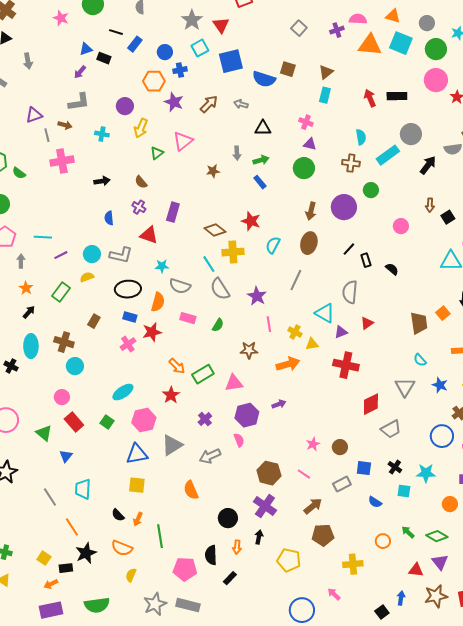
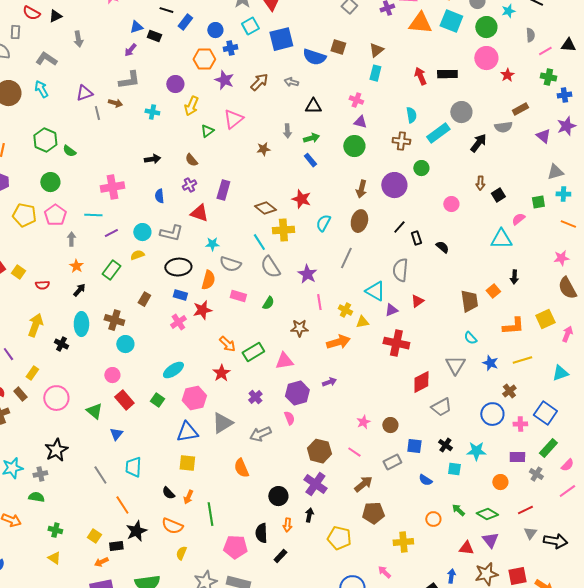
pink cross: (62, 161) -> (112, 187), moved
purple cross: (139, 207) -> (189, 185), turned 32

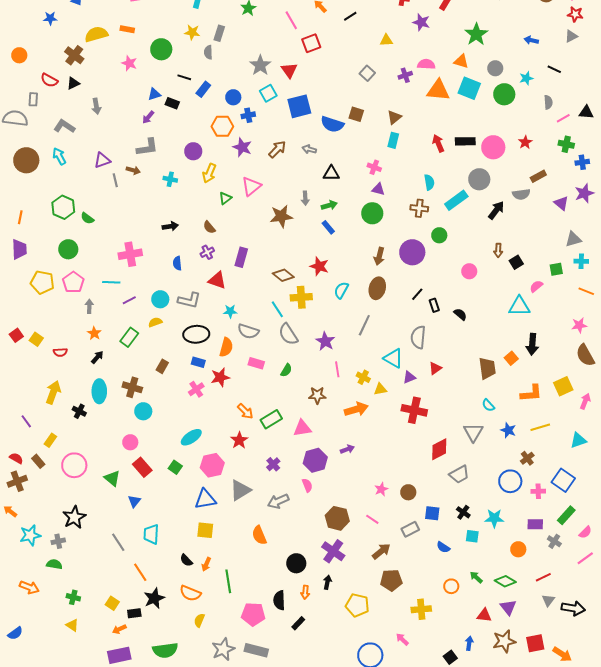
pink circle: (486, 58) -> (493, 147), moved
brown star: (263, 149) -> (281, 216), size x1.6
black arrow: (514, 277) -> (532, 344), size x1.5

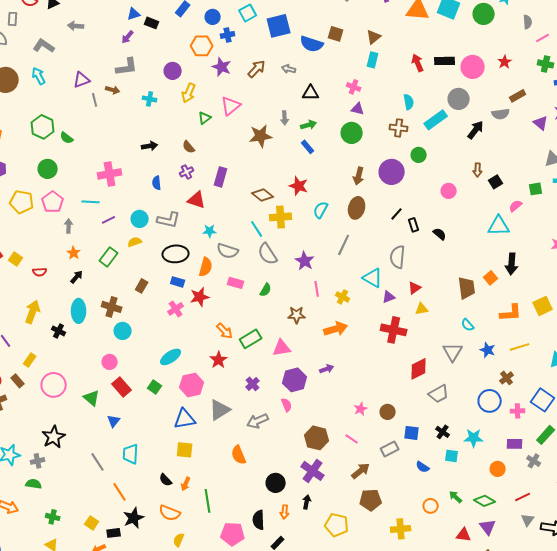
gray arrow: (96, 106) -> (76, 26), turned 105
yellow triangle: (380, 389) -> (422, 309), moved

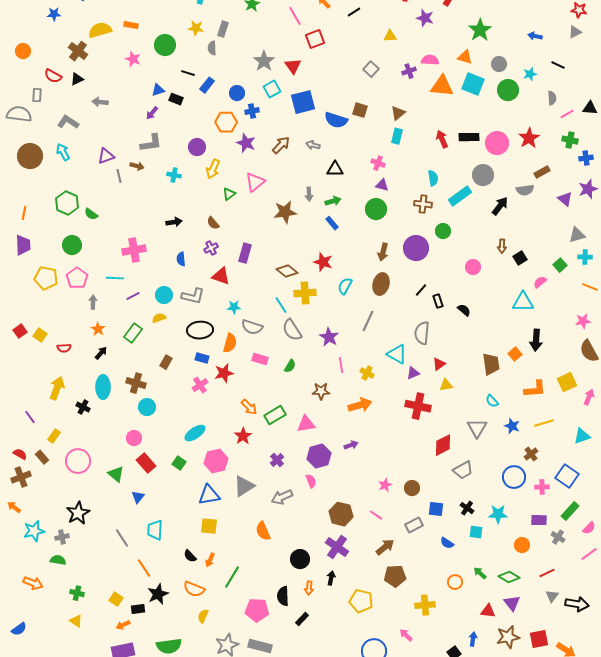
red star: (505, 62) -> (529, 138), size x1.5
green square: (536, 189) -> (560, 265), turned -32
green line: (208, 501) -> (232, 577), turned 40

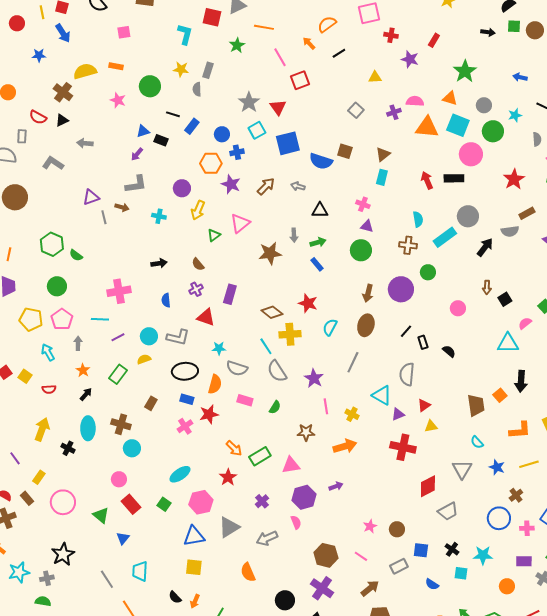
pink circle: (497, 143) -> (471, 154), moved
cyan arrow: (63, 152) -> (48, 352), moved

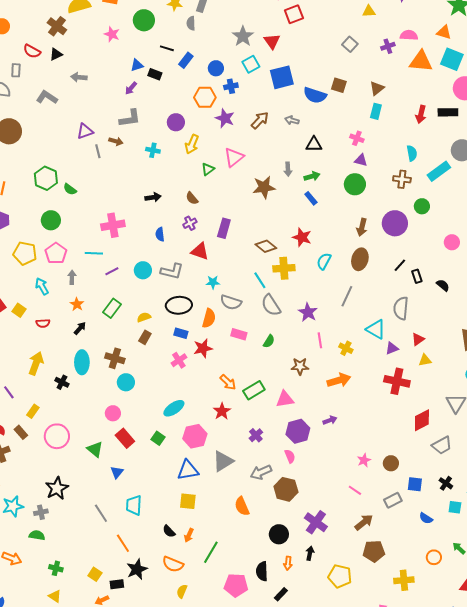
red arrow: (427, 180) -> (421, 114), turned -144
yellow semicircle: (144, 359) -> (144, 317), moved
brown hexagon: (326, 555) -> (286, 489), moved

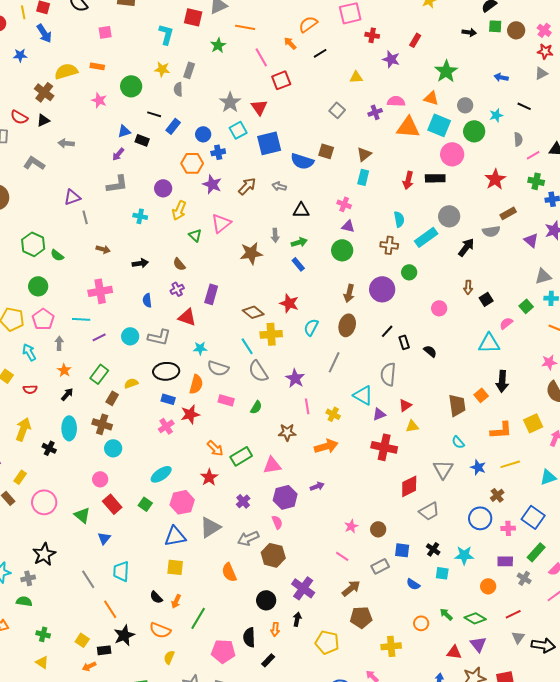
brown arrow: (116, 141) -> (103, 249), moved
green triangle: (208, 169) -> (195, 235), turned -40
brown rectangle: (145, 337) -> (112, 398), moved

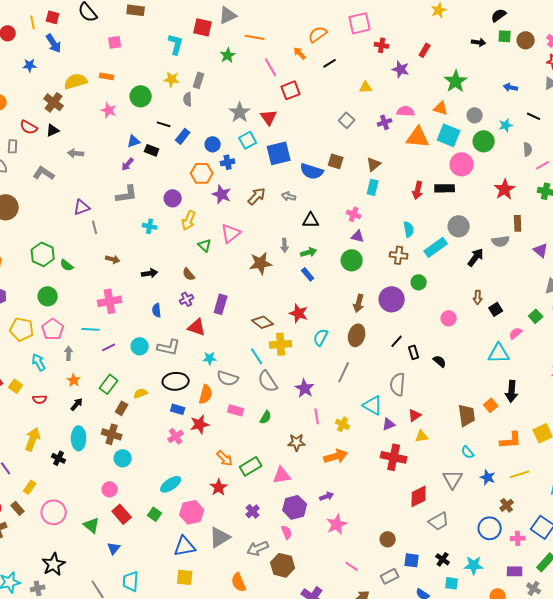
brown rectangle: (508, 213) -> (518, 223), turned -63
pink star: (351, 526) -> (337, 524), moved, size x1.5

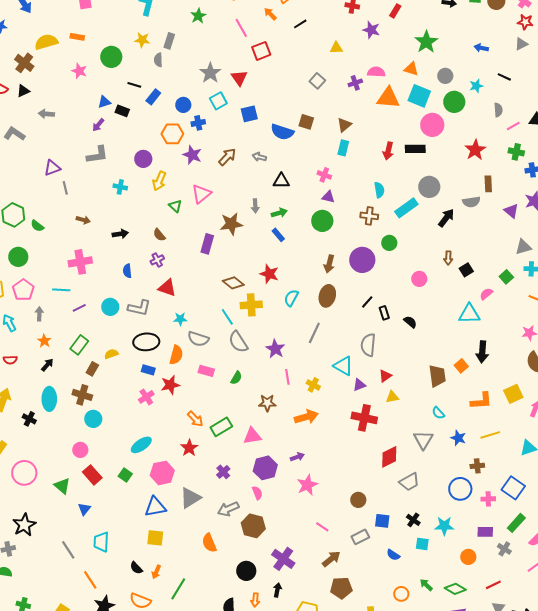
blue square: (279, 153) -> (249, 114), size x0.7
purple rectangle: (221, 304) -> (207, 244), moved
brown cross: (507, 505) -> (477, 466), turned 32

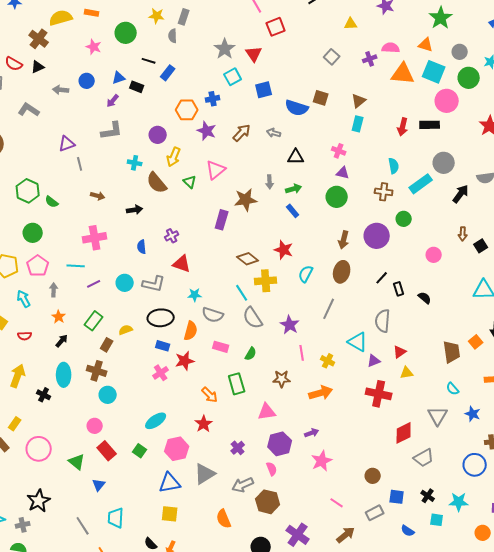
blue circle: (183, 105) -> (87, 81), moved
brown semicircle: (159, 235) -> (157, 183), moved, size x1.6
green rectangle: (221, 427) -> (237, 384), moved, turned -75

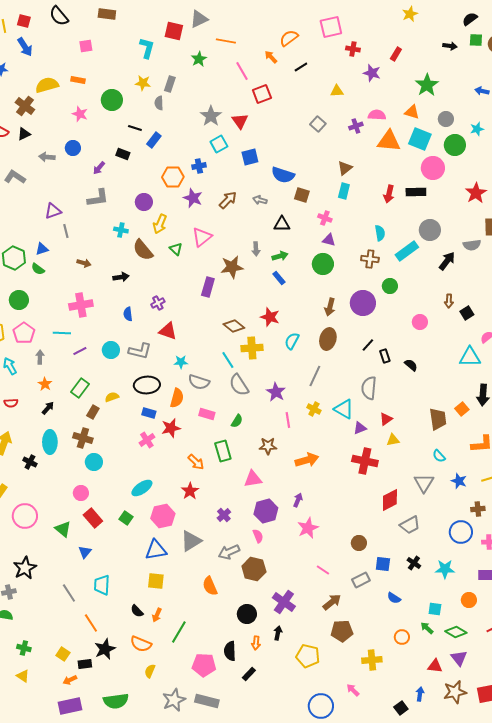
blue triangle: (119, 78) -> (42, 249), moved
brown square: (321, 98) -> (302, 195), moved
yellow cross: (328, 361) -> (314, 409), moved
purple arrow: (312, 433) -> (298, 500), turned -48
cyan square: (437, 520) -> (435, 609), moved

